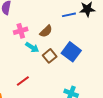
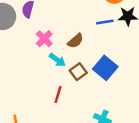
pink cross: (21, 31) -> (44, 39), turned -32
red line: (23, 81) -> (58, 95), moved, turned -40

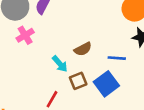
blue line: (105, 22) -> (117, 58), moved
pink cross: (44, 39) -> (25, 35), moved

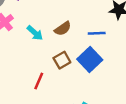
cyan arrow: (60, 64) -> (35, 33), moved

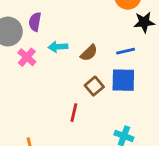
cyan arrow: (35, 33) -> (58, 47), moved, turned 144
blue square: (90, 60) -> (123, 80), turned -35

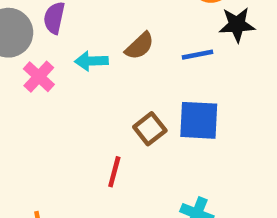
blue line: (126, 51) -> (197, 55), moved
brown semicircle: (89, 53) -> (140, 46), moved

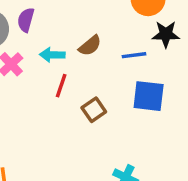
blue square: (199, 120) -> (149, 96), moved
red line: (114, 172) -> (61, 86), moved

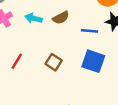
red line: (61, 86) -> (17, 61), moved
brown square: (94, 110) -> (54, 62), turned -35

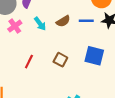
cyan arrow: (34, 18) -> (40, 24), turned -136
blue line: (90, 31) -> (86, 21), moved

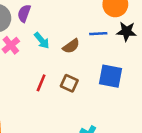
brown semicircle: (63, 21) -> (71, 46), moved
red line: (29, 62) -> (41, 83), moved

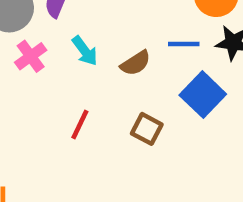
blue square: (110, 76) -> (203, 95), moved, turned 30
brown square: (69, 83) -> (147, 129), moved

